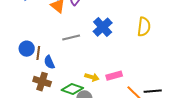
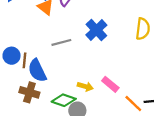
blue semicircle: (49, 62) -> (37, 71), size x1.5
pink rectangle: (114, 76) -> (110, 84), turned 56

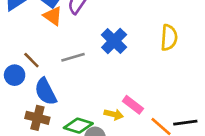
brown line: (25, 60) -> (31, 60), moved, turned -48
yellow arrow: (85, 86) -> (114, 114), moved

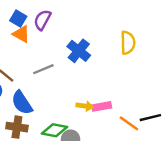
pink rectangle: (133, 105) -> (102, 106), turned -42
yellow arrow: (114, 114) -> (85, 106), moved

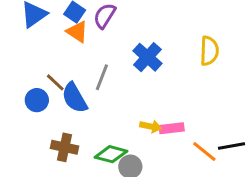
gray line: (43, 69) -> (102, 77), turned -50
blue semicircle: (22, 103) -> (74, 98), moved

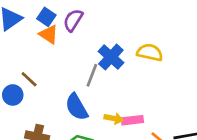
yellow semicircle: (209, 51) -> (150, 52), moved, turned -80
gray line: (102, 77) -> (92, 75), moved
blue semicircle: (74, 98) -> (77, 107), moved

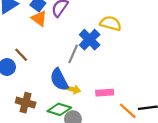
yellow semicircle: (150, 52) -> (111, 23), moved
yellow arrow: (114, 118) -> (73, 89), moved

